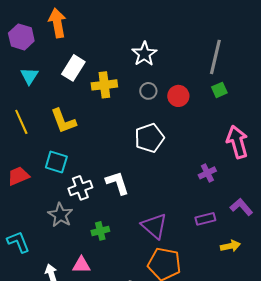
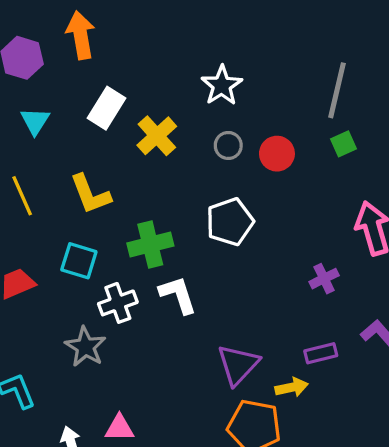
yellow cross: (104, 85) -> (157, 136), turned -35
purple triangle: (154, 226) -> (238, 365), turned 32
green cross: (100, 231) -> (150, 245), moved, size x1.5
yellow arrow: (230, 246) -> (292, 387), moved

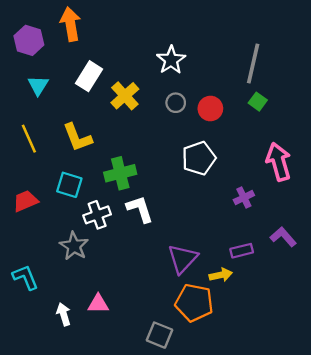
green square: (343, 144) -> (258, 102), turned -30
white pentagon: (230, 222) -> (199, 158), moved

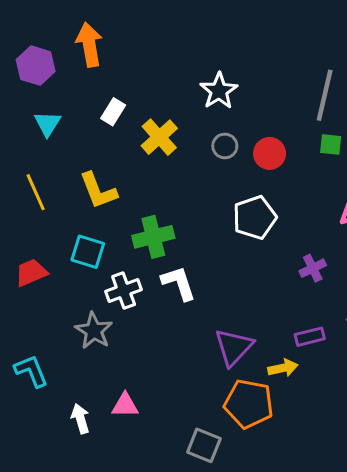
white rectangle: (89, 76) -> (113, 112), size x0.7
green square: (258, 102) -> (331, 145), turned -30

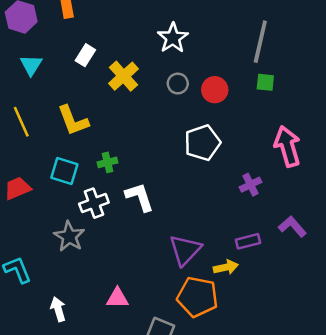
green cross: (153, 237) -> (107, 162), moved, size x0.6
pink triangle: (125, 405) -> (117, 298), moved

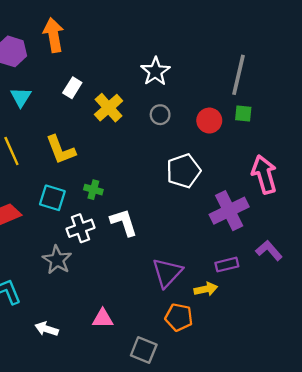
red circle: (215, 90) -> (209, 121), moved
green cross: (107, 162) -> (93, 190), turned 30
purple cross: (250, 185) -> (229, 211), size x1.8
orange pentagon: (197, 297) -> (179, 317), size x0.7
white arrow: (58, 309) -> (47, 329), turned -55

